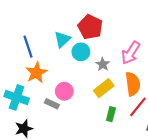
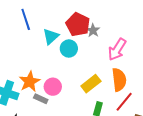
blue line: (28, 47) -> (26, 19), moved
gray star: (103, 64) -> (93, 30), moved
orange star: (36, 73) -> (30, 82), moved

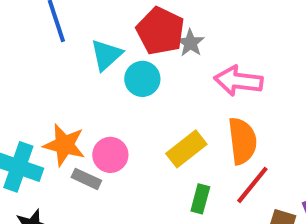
pink arrow: (117, 50) -> (238, 81), turned 65
orange star: (30, 82) -> (64, 145), turned -30

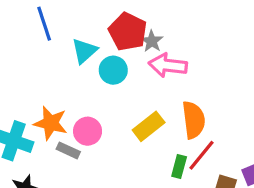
pink arrow: (238, 81) -> (168, 65), moved
green rectangle: (200, 199) -> (179, 166), moved

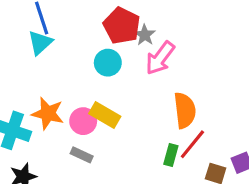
cyan triangle: (84, 51) -> (40, 43), moved
pink arrow: (168, 65) -> (160, 58), turned -60
yellow rectangle: (149, 126) -> (105, 115), moved, turned 68
gray rectangle: (68, 150) -> (82, 155), moved

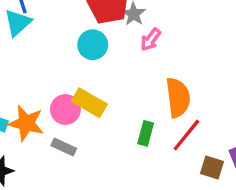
pink arrow: (160, 58) -> (151, 40), size x0.6
orange star: (48, 113) -> (26, 123), moved
green rectangle: (171, 155) -> (146, 133), moved

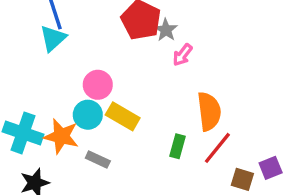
cyan circle: (93, 45) -> (88, 115), moved
pink circle: (65, 110) -> (98, 85), moved

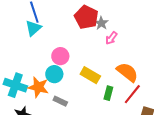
orange semicircle: (209, 111) -> (127, 72), turned -45
yellow rectangle: (123, 116) -> (90, 75), moved

